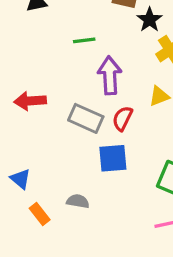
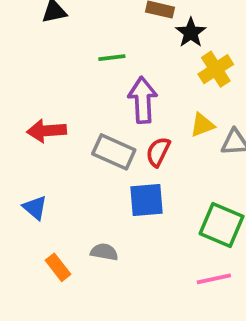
blue triangle: (21, 179) -> (35, 208), moved

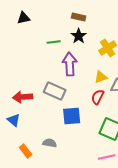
black star: (191, 33) -> (79, 36), moved
red arrow: (46, 131) -> (23, 97), moved
red semicircle: (158, 152) -> (98, 97), moved

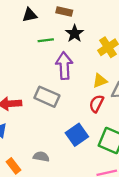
brown rectangle: (79, 17) -> (64, 12), moved
black triangle: (24, 18) -> (30, 15), moved
blue square: (72, 116) -> (77, 135), moved, turned -30

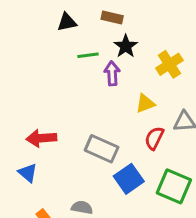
purple arrow: (64, 66) -> (112, 73), moved, size x0.7
yellow triangle: (100, 81) -> (145, 103), moved
gray rectangle: (47, 97) -> (102, 149), moved

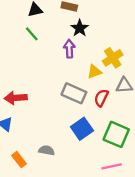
green line: (88, 55) -> (32, 34), moved, turned 56
yellow cross: (169, 64) -> (113, 58), moved
gray rectangle: (102, 149) -> (74, 93), moved

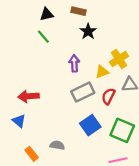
purple arrow: (69, 49) -> (74, 63), moved
gray rectangle: (74, 93) -> (83, 92), turned -50

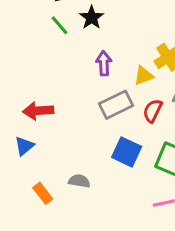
black star: (88, 31) -> (92, 18), moved
blue triangle: (19, 121) -> (24, 146), turned 40
blue square: (90, 125) -> (127, 152), turned -30

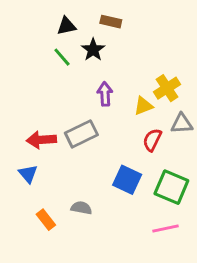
gray rectangle: (116, 105) -> (81, 134), moved
blue triangle: (24, 146) -> (28, 174), turned -30

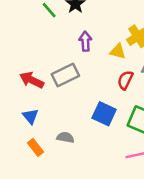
yellow triangle: (143, 106) -> (118, 51), turned 35
red arrow: (41, 140) -> (32, 80), turned 30
blue triangle: (28, 174) -> (30, 116), moved

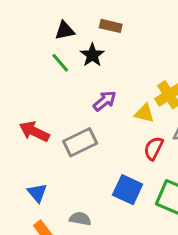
purple arrow: (85, 41) -> (105, 101), turned 54
red arrow: (32, 80) -> (34, 132), moved

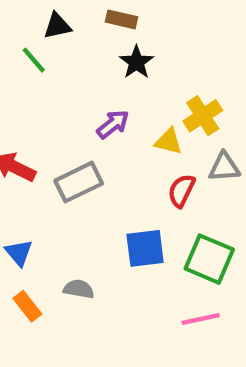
black star: (92, 55) -> (136, 62), moved
green line: (60, 63) -> (34, 60), moved
blue square: (128, 190) -> (145, 248), turned -32

